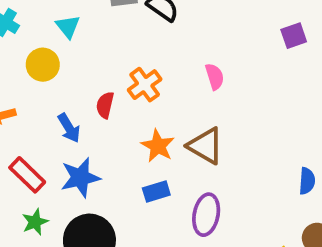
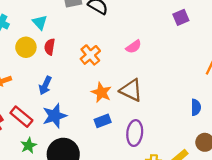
pink semicircle: (215, 77) -> (134, 47), turned 77
red semicircle: (105, 105) -> (50, 47), moved
blue arrow: (69, 128) -> (45, 85), turned 60

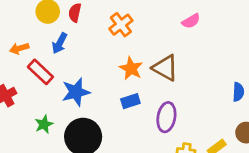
pink semicircle: (134, 47) -> (191, 21), moved
blue arrow: (45, 85) -> (60, 43), moved
red rectangle: (21, 117) -> (40, 72), moved

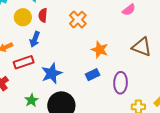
orange star: (131, 68) -> (100, 50), moved
brown triangle: (165, 68) -> (142, 47), moved
red rectangle: (40, 72) -> (24, 62), turned -54

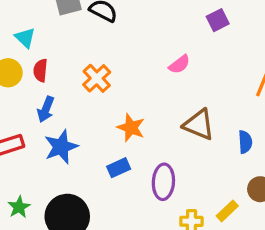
blue arrow: (35, 39) -> (46, 109), moved
blue star: (52, 73) -> (61, 147), moved

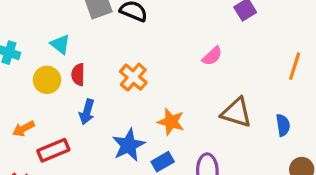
blue star: (61, 147) -> (129, 145), moved

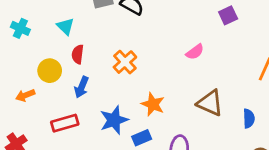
yellow circle: (47, 80) -> (50, 71), moved
red rectangle: (53, 150) -> (65, 123), moved

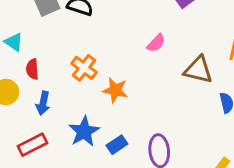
brown triangle: (210, 103) -> (198, 70), moved
orange star: (153, 104) -> (115, 90), moved

